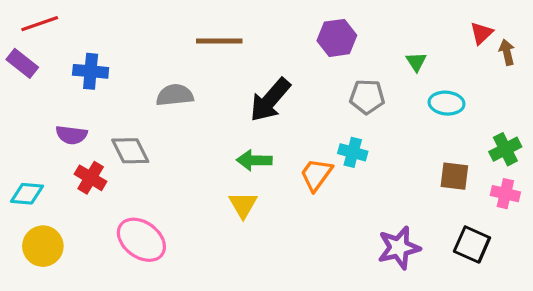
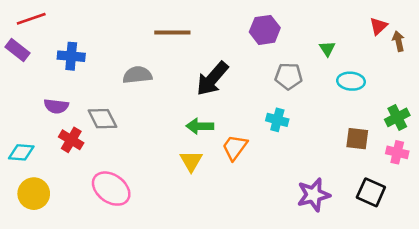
orange trapezoid: (316, 175) -> (235, 147), moved

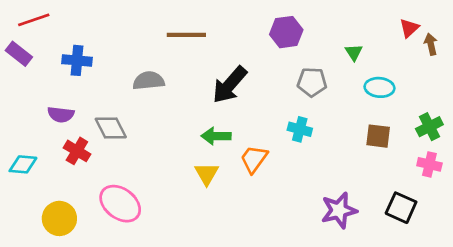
brown square: (357, 139) -> (378, 136), moved
yellow circle: (34, 194) -> (59, 218), moved

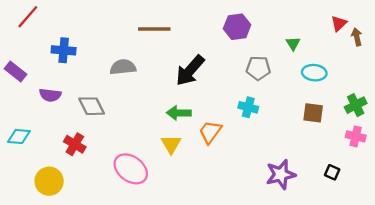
red line: (34, 20) -> (28, 17), turned -30
purple rectangle: (19, 54) -> (15, 72), moved
red cross: (77, 151) -> (75, 144), moved
pink ellipse: (120, 204) -> (131, 169), moved
black square: (401, 208) -> (332, 172), size x0.6

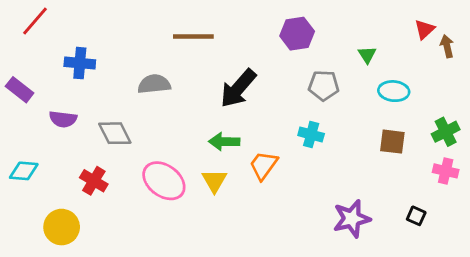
pink ellipse: (131, 169) -> (164, 181), moved

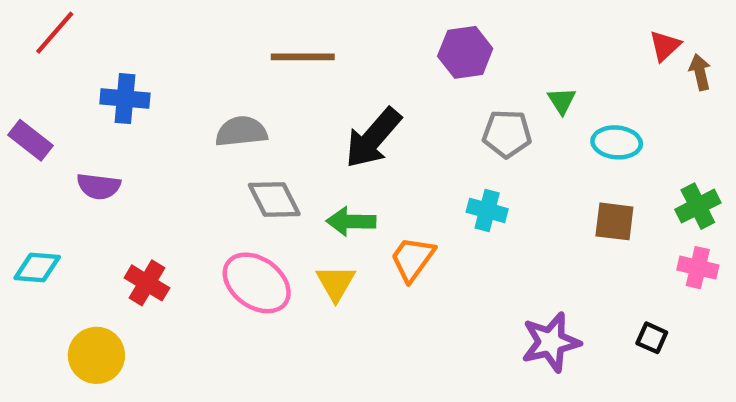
green triangle: (367, 55) -> (562, 101), moved
gray diamond: (115, 133) -> (274, 199), moved

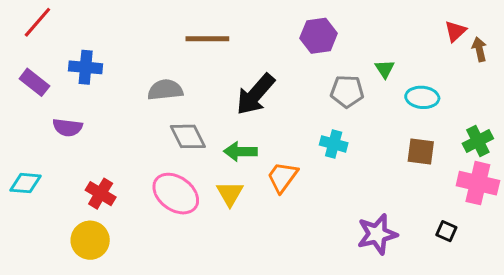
purple rectangle: (31, 140) -> (34, 82), moved
pink cross: (698, 268) -> (478, 183), size x1.5
yellow circle: (96, 355) -> (90, 240), moved

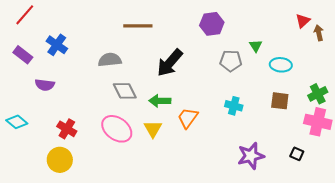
blue cross: (86, 67) -> (57, 45), turned 30
cyan cross: (334, 144) -> (234, 106), moved
cyan diamond: (25, 183) -> (17, 122), turned 35

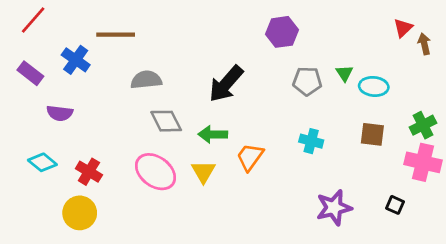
brown line: (138, 26) -> (116, 35), moved
green triangle: (256, 46) -> (344, 73), moved
cyan diamond: (17, 122) -> (42, 162), moved

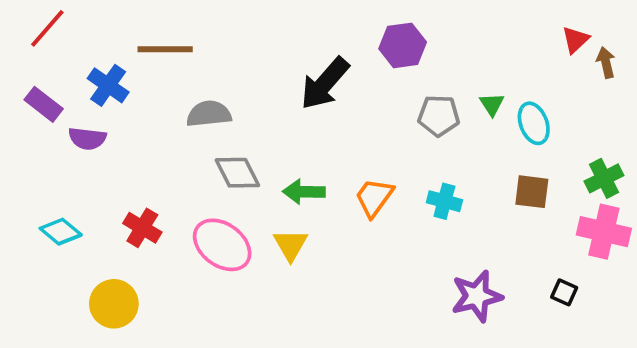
black arrow: (226, 84) -> (325, 83), moved
cyan ellipse: (374, 86) -> (534, 123), turned 64
purple semicircle: (60, 113) -> (87, 138), moved
orange trapezoid: (250, 157) -> (374, 197), moved
red cross: (89, 172) -> (142, 228), moved

